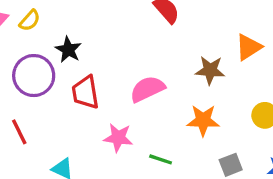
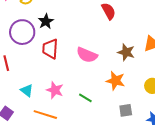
pink semicircle: (147, 89) -> (87, 55), turned -145
pink star: (118, 138) -> (55, 90), moved

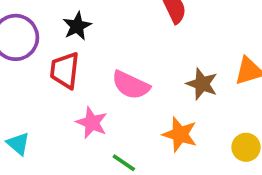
black star: (46, 21) -> (77, 26), moved
pink star: (55, 90) -> (92, 123), moved

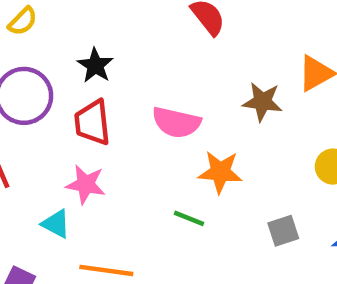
pink star: (92, 123) -> (86, 184), moved
orange star: (180, 134) -> (220, 172), moved

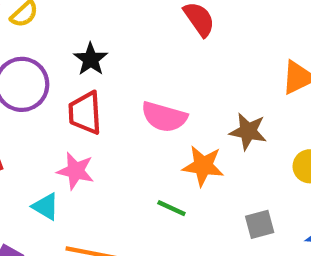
brown star: (262, 102) -> (248, 131), moved

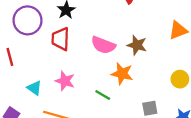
brown star: (248, 131) -> (137, 45), moved
pink star: (76, 171) -> (65, 81), moved

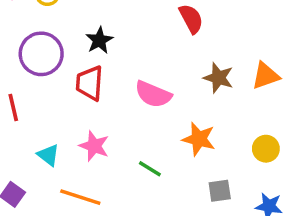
brown star: (137, 45) -> (218, 78), moved
orange star: (122, 74) -> (199, 139), moved

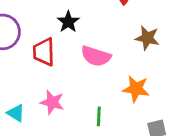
black star: (99, 40) -> (68, 22), moved
green line: (150, 169) -> (99, 116), turned 66

